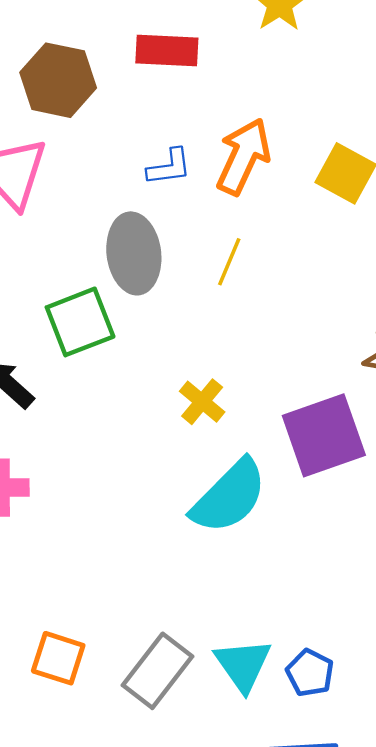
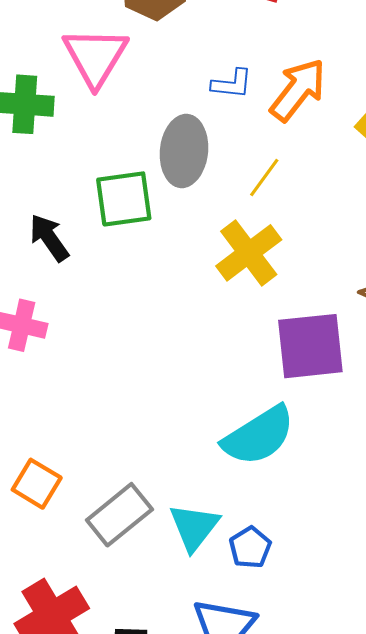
yellow cross: (202, 402) -> (249, 253), moved, size x1.6
cyan semicircle: (229, 497) -> (259, 436), moved

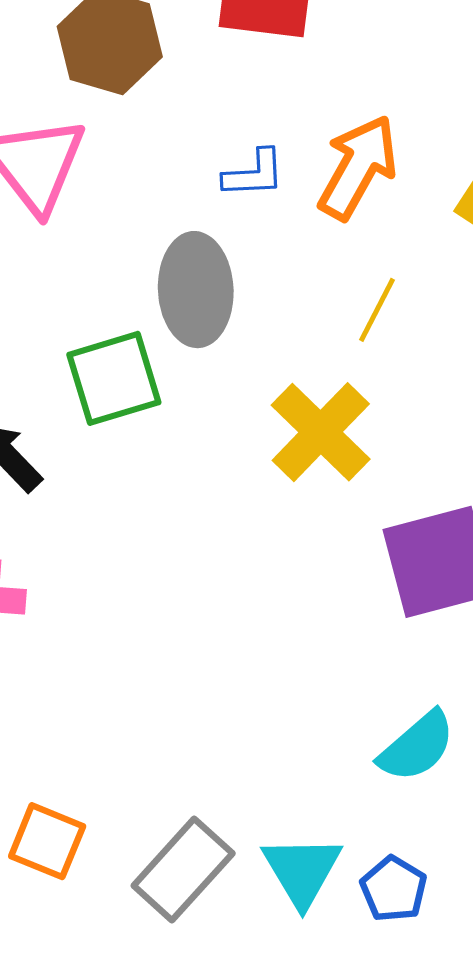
yellow line: (264, 178) -> (377, 310), moved
cyan semicircle: (259, 436) -> (417, 747), moved, size x0.7

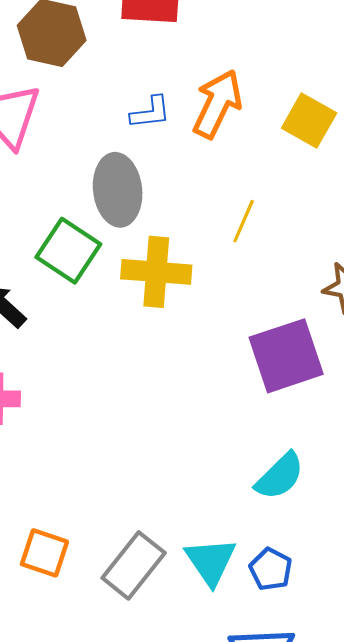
yellow line: (377, 310) -> (244, 221), moved
green square: (114, 378) -> (68, 251), turned -36
yellow cross: (321, 432) -> (156, 272), moved, turned -36

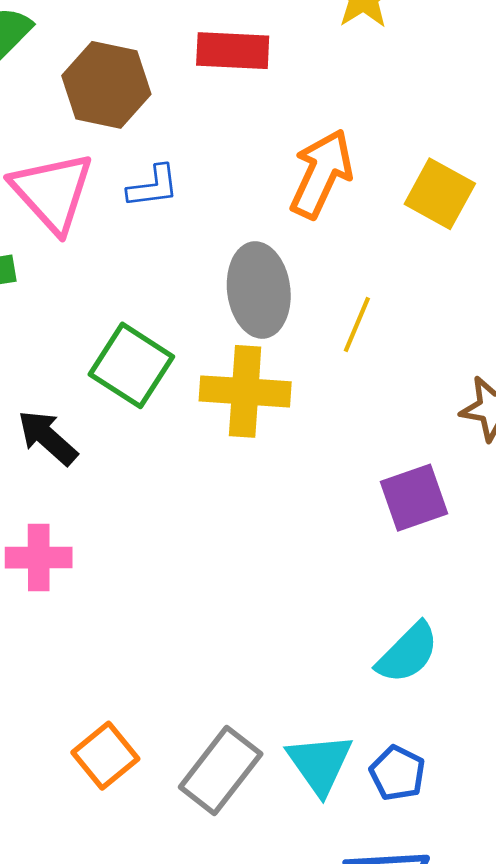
blue L-shape: (150, 112) -> (153, 187), moved
gray ellipse: (118, 190) -> (259, 290), moved
purple square: (286, 356) -> (414, 498), size x0.7
orange square: (44, 553) -> (105, 756), turned 33

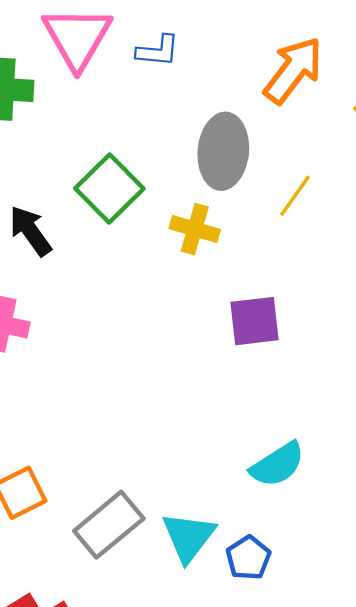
yellow cross: (245, 391) -> (195, 229), size x0.7
purple square: (414, 498) -> (254, 321), moved

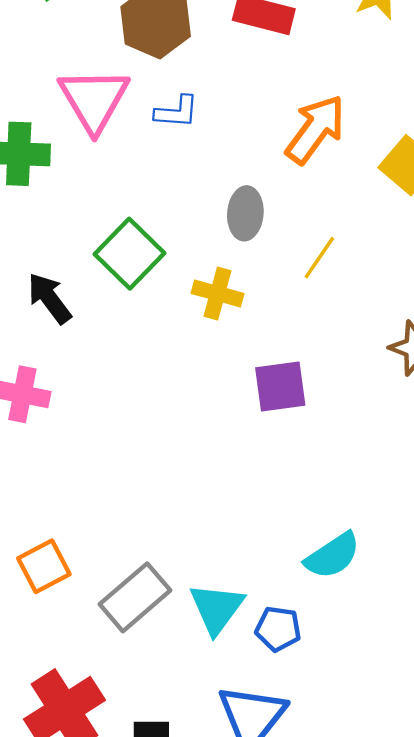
gray ellipse: (223, 151) -> (245, 213), size x0.7
cyan semicircle: (277, 465) -> (333, 556), moved
blue pentagon: (248, 558) -> (278, 629), turned -30

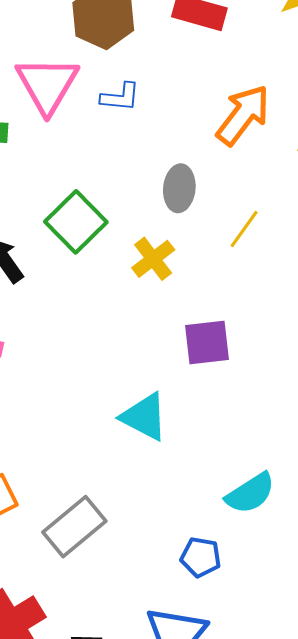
yellow cross: (218, 293) -> (153, 259), turned 36
cyan triangle: (217, 608) -> (144, 417), moved, turned -40

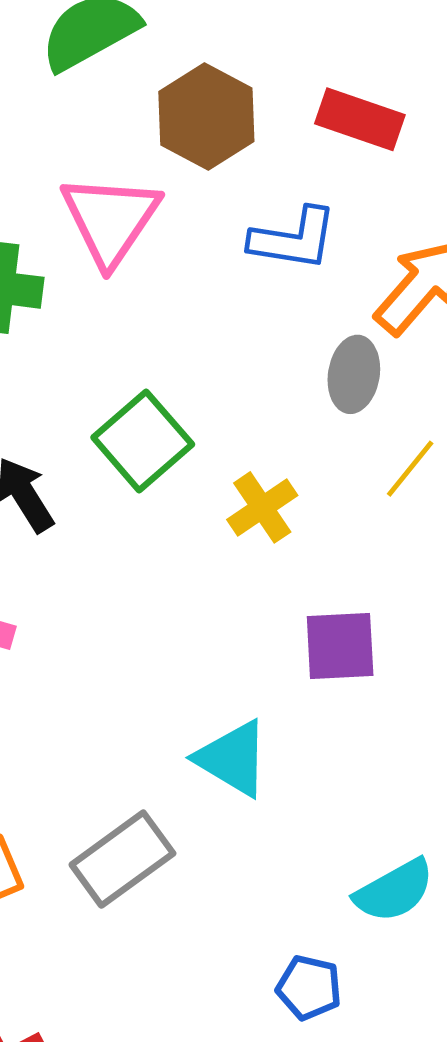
blue L-shape: (120, 97) -> (293, 239), moved, size x1.4
gray ellipse: (179, 188) -> (354, 374), moved
gray rectangle: (74, 527) -> (122, 859), moved

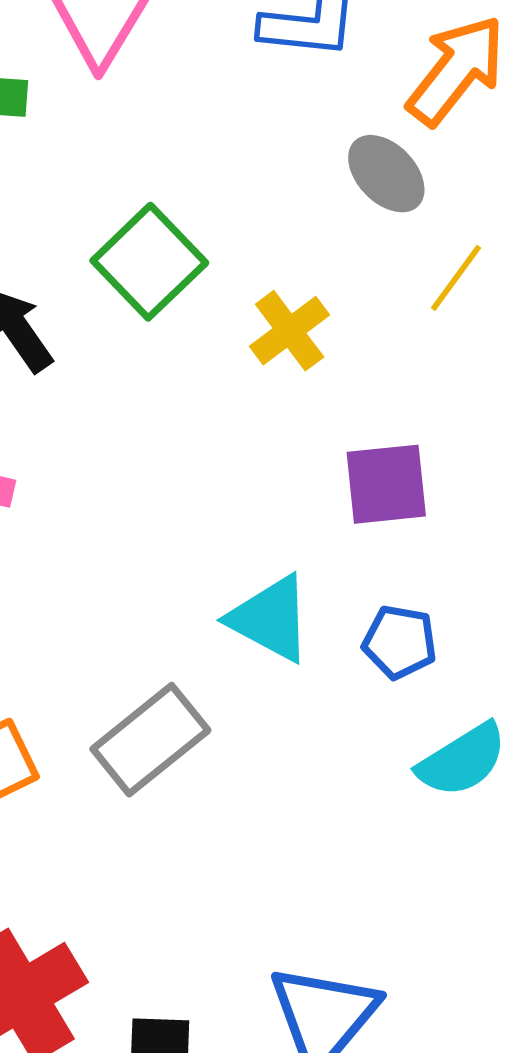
gray ellipse: (354, 374) -> (386, 174), turned -50
blue pentagon: (309, 988) -> (400, 642), moved

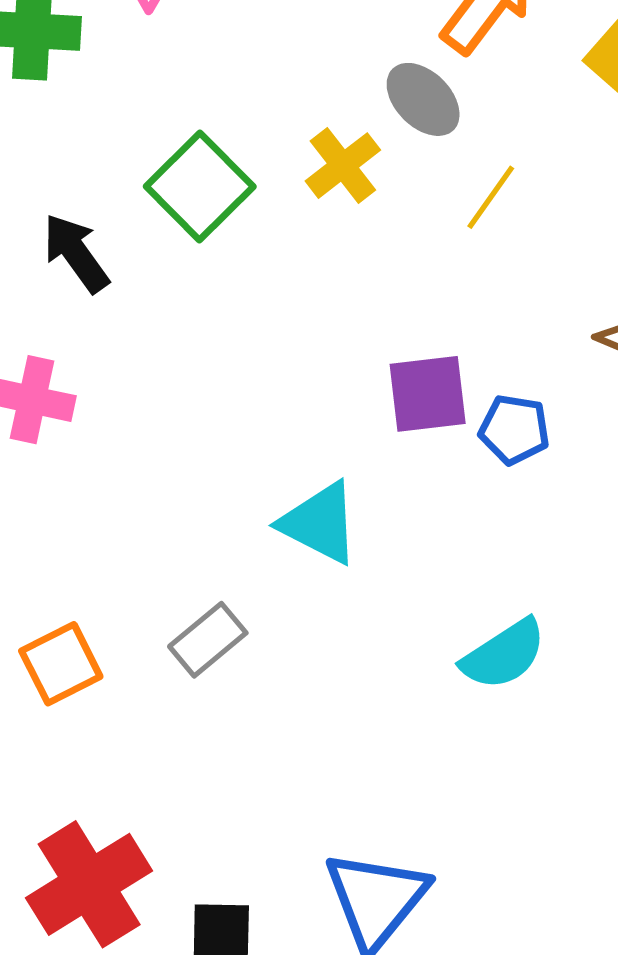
yellow cross: (290, 331) -> (343, 166), moved
blue pentagon: (400, 642) -> (514, 429), moved
gray rectangle: (150, 740) -> (208, 640), size x0.7

